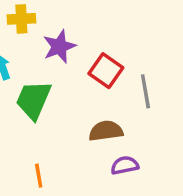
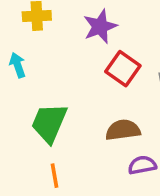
purple star: (59, 47) -> (100, 26), moved
green trapezoid: (33, 100) -> (49, 123), moved

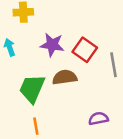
purple star: (100, 26) -> (52, 45), moved, turned 30
brown semicircle: (123, 130) -> (65, 77), moved

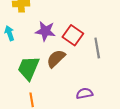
brown semicircle: (65, 77) -> (56, 59), turned -36

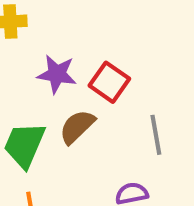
gray line: (97, 48) -> (156, 135), moved

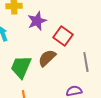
purple star: (57, 74) -> (37, 21), moved, turned -30

